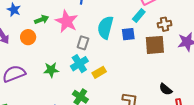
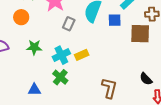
orange circle: (28, 37) -> (21, 17), moved
cyan cross: (79, 64) -> (61, 55), moved

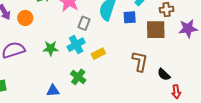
orange circle: (21, 17) -> (25, 18), moved
cyan cross: (61, 55) -> (76, 45), moved
brown L-shape: (109, 88) -> (140, 61), moved

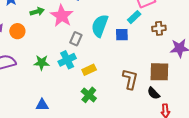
brown square: (156, 30) -> (159, 72), moved
green cross: (78, 77) -> (89, 95), moved

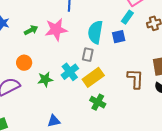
pink star: (62, 16) -> (56, 30), turned -30
orange circle: (17, 31) -> (24, 63), moved
gray rectangle: (76, 39) -> (88, 55), moved
yellow rectangle: (89, 70) -> (93, 77), size x1.5

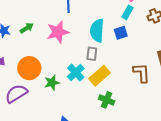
green arrow: (31, 30) -> (27, 28), moved
orange circle: (24, 63) -> (29, 68), size x1.5

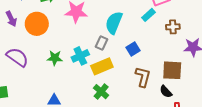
blue square: (121, 33) -> (133, 49), moved, turned -32
orange circle: (29, 68) -> (37, 24), moved
purple semicircle: (16, 94) -> (17, 57), turned 50

